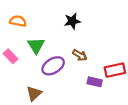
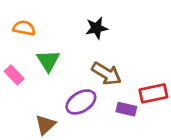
brown arrow: (80, 55) -> (107, 74), size x1.5
purple ellipse: (53, 66) -> (81, 102), moved

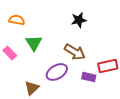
black star: (97, 28) -> (79, 20), moved

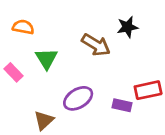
black star: (79, 20) -> (127, 27), moved
brown arrow: (75, 52) -> (96, 45), moved

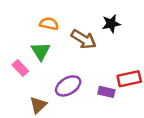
orange semicircle: (23, 27) -> (49, 24), moved
pink rectangle: (14, 72) -> (20, 68), moved

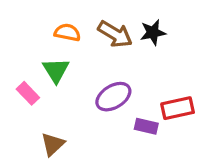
brown arrow: (84, 39) -> (115, 34), moved
purple ellipse: (68, 86) -> (113, 97), moved

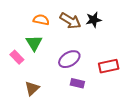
purple rectangle: (146, 126) -> (77, 83), moved

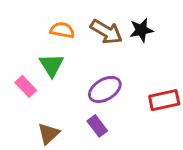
purple rectangle: (77, 83) -> (97, 126), moved, turned 40

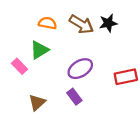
green triangle: (52, 65) -> (39, 50), turned 30

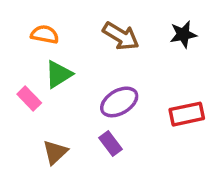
orange semicircle: (48, 23) -> (45, 34), moved
black star: (108, 23) -> (183, 34), moved

